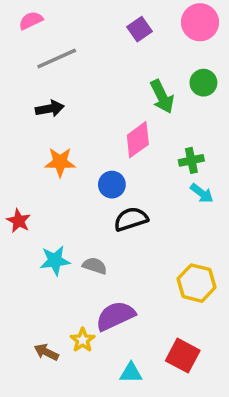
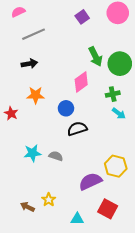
green circle: (203, 83) -> (120, 64), moved, size x1.5
red star: (19, 221) -> (11, 113), moved
purple semicircle: (115, 316) -> (90, 181), moved

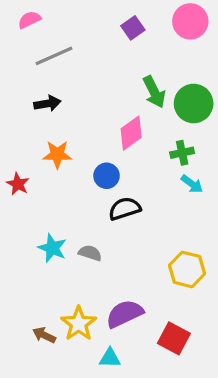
cyan star: (32, 153) -> (52, 248), turned 30
purple semicircle: (90, 181) -> (125, 314), moved
yellow star: (49, 200) -> (79, 324), size x1.5
cyan triangle: (77, 219) -> (110, 358), moved

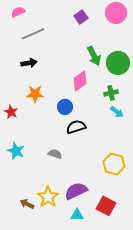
cyan star: (52, 248) -> (16, 151), moved
cyan triangle: (110, 358) -> (77, 215), moved

